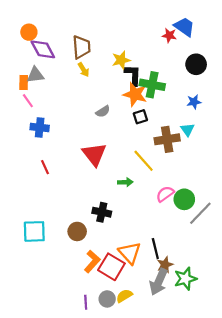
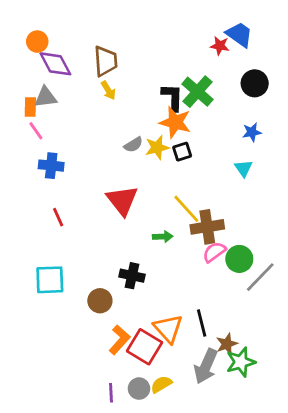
yellow star: (121, 60) -> (157, 147), moved
green cross: (152, 85) -> (198, 92), moved, turned 30
brown cross: (167, 139) -> (207, 227), moved
cyan square: (34, 231) -> (50, 280), moved
brown star: (165, 265) -> (227, 344), moved

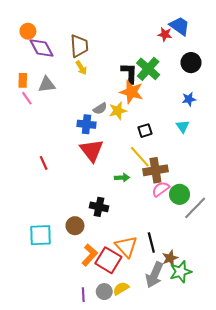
gray triangle: (46, 97) -> (47, 85), moved
black square: (182, 152) -> (145, 131), moved
blue cross: (51, 166) -> (86, 124), moved
cyan square: (50, 280) -> (40, 235), moved

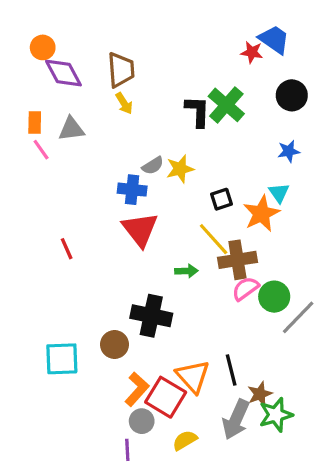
orange star: (131, 92) -> (261, 214), moved, turned 30
black cross: (99, 207) -> (151, 316), size x1.4
gray circle: (104, 292) -> (142, 421), moved

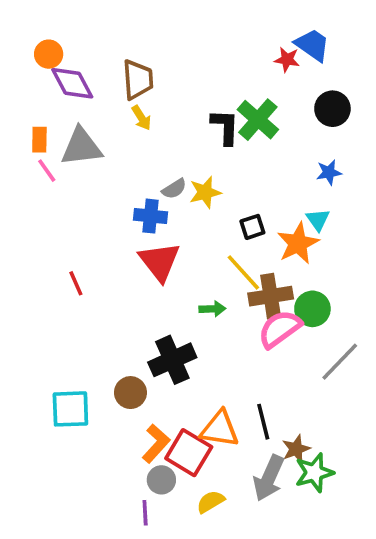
gray triangle: (71, 129) -> (81, 147), size x1.4
pink semicircle: (245, 289) -> (280, 329), size x1.4
green circle: (274, 297) -> (312, 309), moved
black cross: (151, 316) -> (172, 360), turned -36
orange triangle: (193, 376) -> (220, 429), turned -39

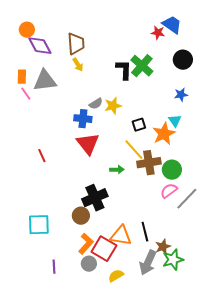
pink semicircle: (280, 329) -> (169, 191), moved, size x0.7
brown circle: (130, 393) -> (81, 216), moved
purple line: (145, 513) -> (54, 267), moved

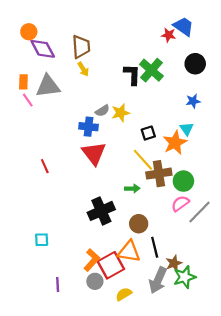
green arrow: (117, 170) -> (132, 189), moved
brown circle: (81, 216) -> (139, 224), moved
cyan square: (39, 225) -> (42, 240), size x0.6
red square: (104, 249) -> (111, 265), turned 30

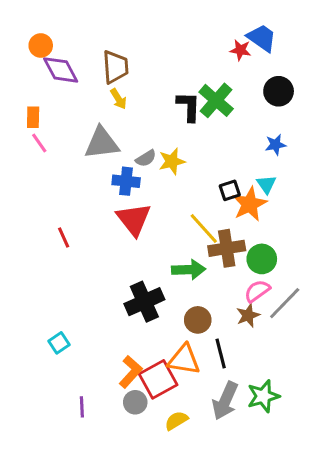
gray triangle: (48, 86) -> (102, 143), moved
black square: (148, 133) -> (230, 190), moved
green arrow: (132, 189) -> (189, 270), size x1.5
cyan square: (42, 240) -> (59, 343), turned -32
brown star: (174, 263) -> (248, 315), moved

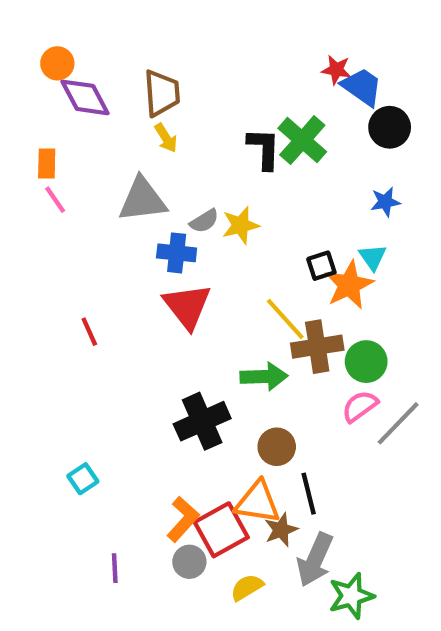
blue trapezoid: (262, 38) -> (362, 87), moved
brown star: (248, 315) -> (281, 530), moved
green star: (263, 396) -> (351, 596), moved

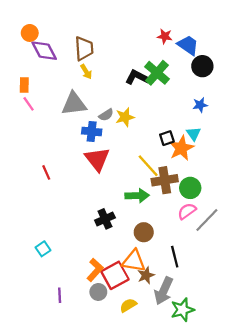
red star: (336, 70) -> (165, 36), moved
black L-shape: (264, 149) -> (137, 77), turned -65
black cross: (202, 421) -> (105, 219), size x0.7
black line: (309, 494) -> (175, 257), moved

